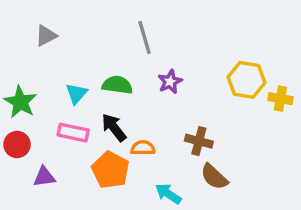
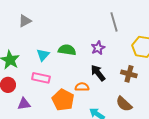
gray line: (144, 37) -> (114, 22), moved
black arrow: (114, 127) -> (98, 73), moved
brown cross: (199, 141) -> (129, 74), moved

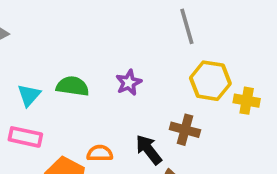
gray line: (114, 22) -> (187, 26), moved
black arrow: (98, 73) -> (149, 150), moved

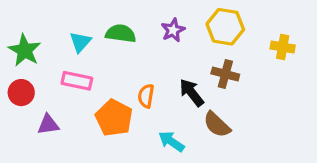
yellow hexagon: (210, 81) -> (225, 27), moved
orange semicircle: (100, 153) -> (146, 96), turned -80

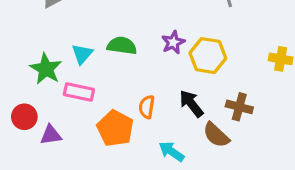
yellow hexagon: (225, 27) -> (208, 56), moved
green star: (25, 50) -> (46, 69), moved
brown cross: (225, 74) -> (239, 107), moved
red circle: (21, 93) -> (24, 117), moved

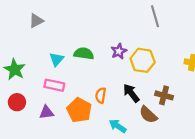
green star: (46, 69) -> (15, 69), moved
purple triangle: (51, 135) -> (46, 112), moved

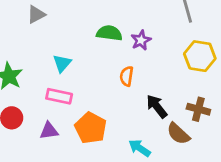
purple star: (119, 51) -> (141, 40), moved
green semicircle: (84, 54) -> (109, 33), moved
yellow hexagon: (143, 60) -> (200, 56), moved
orange semicircle: (101, 95) -> (127, 76), moved

